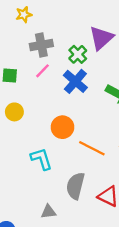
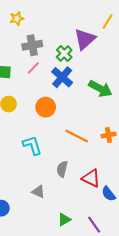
orange circle: (62, 127) -> (46, 107), moved
gray semicircle: (75, 186) -> (62, 169), size x0.7
gray triangle: (48, 212) -> (38, 192), turned 32

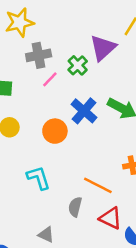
yellow star: (17, 18) -> (20, 22), size x1.6
pink line: (33, 68) -> (50, 79), moved
blue cross: (62, 77) -> (84, 111), moved
orange line: (77, 136) -> (98, 185), moved

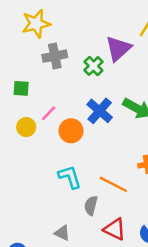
pink line: (50, 79) -> (49, 113), moved
cyan L-shape: (39, 178) -> (70, 177), moved
red triangle: (110, 218) -> (115, 229), moved

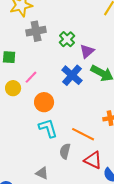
purple triangle: (118, 49) -> (87, 51), moved, size x0.7
orange circle: (71, 131) -> (44, 102), moved
red triangle: (115, 229) -> (93, 160), moved

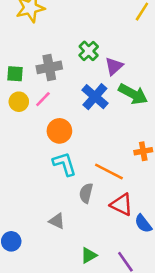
gray cross: (36, 31) -> (49, 67), moved
yellow circle: (13, 88) -> (19, 102), moved

